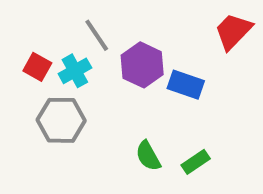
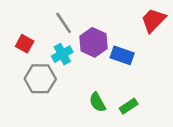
cyan cross: (75, 71) -> (62, 54), moved

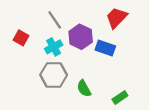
red trapezoid: (153, 20) -> (117, 18), moved
gray hexagon: (40, 79) -> (54, 75), moved
green rectangle: (129, 106) -> (120, 97), moved

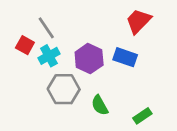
gray line: (55, 20) -> (46, 28), moved
purple hexagon: (81, 37) -> (89, 59), moved
cyan cross: (54, 47) -> (49, 56), moved

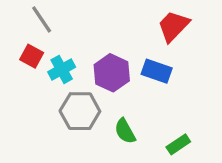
gray line: (46, 28) -> (42, 19), moved

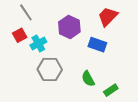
red square: (32, 56) -> (20, 35), turned 32
purple hexagon: (112, 73) -> (69, 27), moved
green semicircle: (125, 131) -> (88, 79), moved

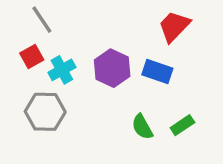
purple hexagon: (69, 27) -> (112, 68), moved
gray hexagon: (50, 69) -> (45, 112), moved
green rectangle: (111, 90) -> (182, 125), moved

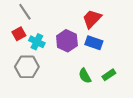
red trapezoid: (174, 26) -> (92, 19), moved
cyan cross: (62, 70) -> (37, 42), turned -35

